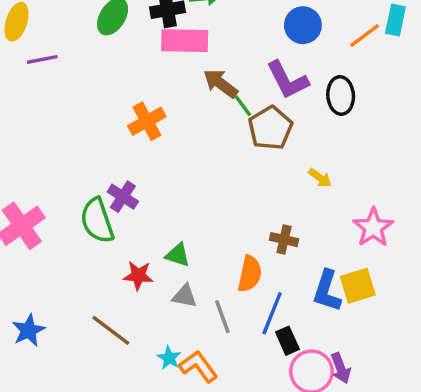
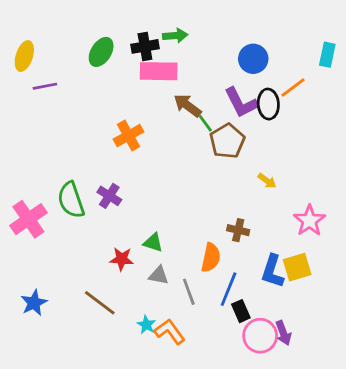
orange line: (365, 35) -> (293, 88), moved
black ellipse: (341, 95) -> (268, 104), moved
green semicircle: (97, 221) -> (71, 200), moved

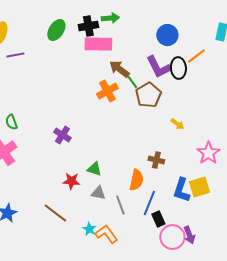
orange cross: (129, 136) -> (107, 91), moved
green semicircle: (71, 200) -> (11, 122), moved, size x0.6

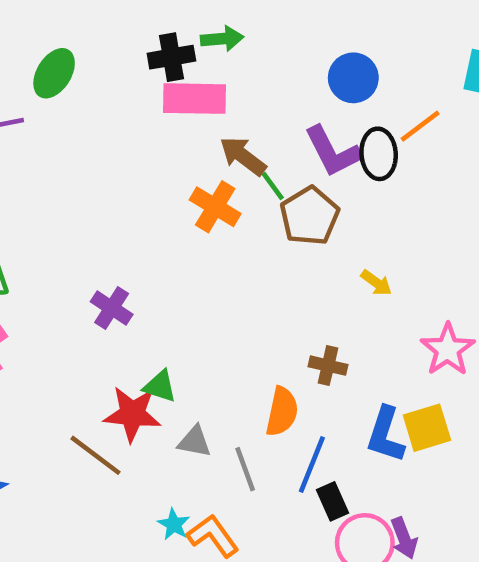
green ellipse: (56, 30) -> (54, 73), moved
orange cross: (107, 91) -> (215, 207), turned -30
green triangle: (94, 169) -> (160, 386), moved
red star: (71, 181) -> (132, 414), size x1.4
brown line: (55, 213) -> (96, 455), moved

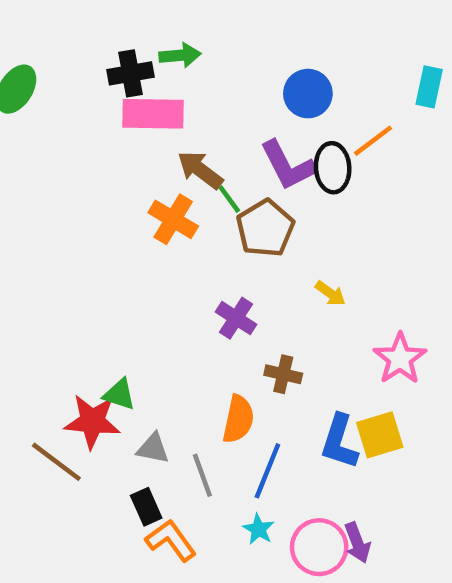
purple cross: (112, 308) -> (236, 318), moved
black rectangle: (333, 501) -> (146, 507), moved
cyan star: (174, 524) -> (258, 529), moved

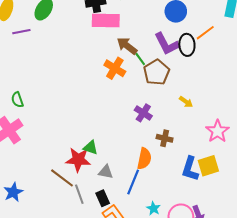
blue line: (267, 471) -> (133, 182), moved
gray line: (202, 475) -> (79, 194), moved

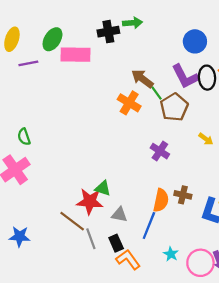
pink rectangle: (106, 20) -> (75, 55), moved
brown cross: (165, 138) -> (183, 195), moved
blue star: (13, 192) -> (20, 237), turned 30

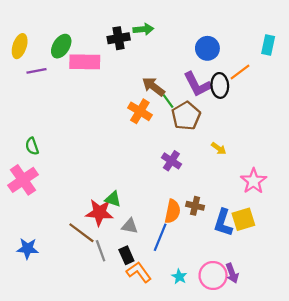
cyan star: (171, 254) -> (179, 277), moved

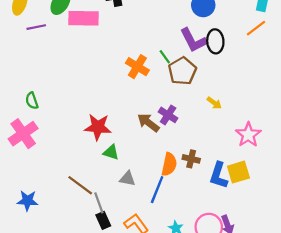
orange line: (240, 72) -> (256, 28), moved
brown arrow: (153, 87) -> (148, 123), moved
red star: (99, 213) -> (98, 127), moved
black rectangle: (126, 255) -> (103, 220), moved

